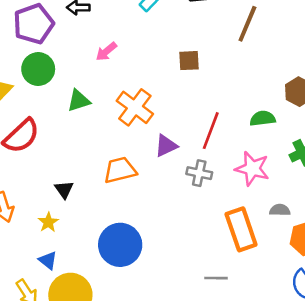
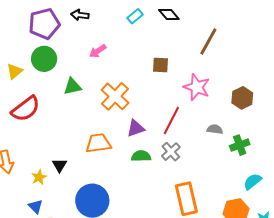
green semicircle: (263, 118) -> (141, 156), moved
pink star: (252, 169) -> (197, 87), moved
gray cross: (199, 173) -> (171, 152), moved, turned 30
black triangle: (64, 190) -> (59, 165), moved
gray semicircle: (280, 210) -> (215, 129), moved

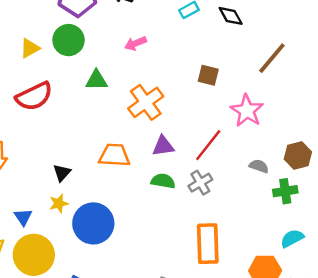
brown hexagon: (242, 98) -> (298, 156), moved
yellow star: (39, 177) -> (59, 203), moved

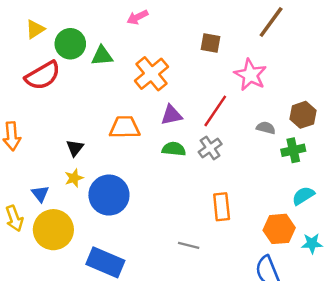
green circle: (69, 40) -> (70, 44), moved
orange rectangle: (208, 244) -> (222, 207), size x0.7

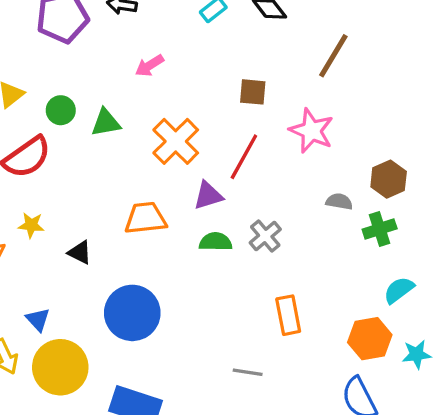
green circle: (70, 44) -> (61, 110), size x0.7
red line: (215, 111) -> (244, 157), moved
black triangle: (75, 148) -> (80, 252), turned -36
yellow star: (74, 178) -> (31, 225), moved, turned 30

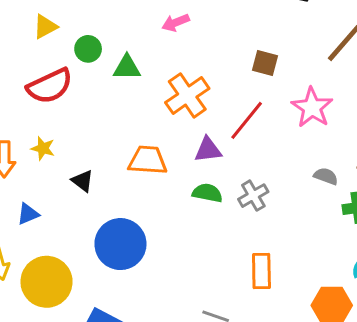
blue triangle: (38, 320) -> (28, 214), moved, turned 40

